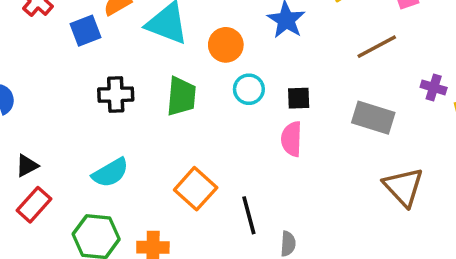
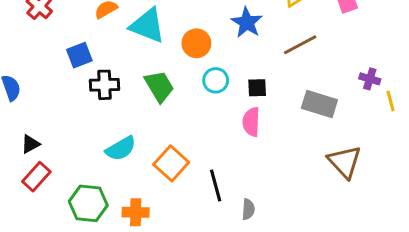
blue square: (85, 31) -> (79, 55), moved
brown line: (377, 47) -> (300, 45), moved
green trapezoid: (181, 96) -> (159, 86), turned -36
cyan semicircle: (110, 173) -> (121, 149), moved

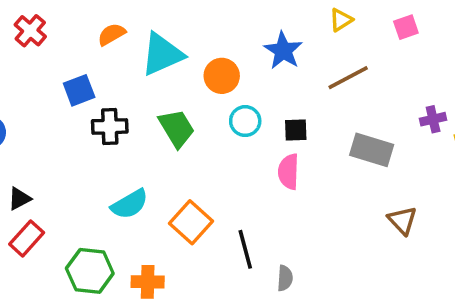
cyan triangle: (147, 26) -> (162, 54), turned -45
purple cross: (370, 79) -> (433, 119), turned -30
brown triangle: (345, 162) -> (402, 220), size x0.7

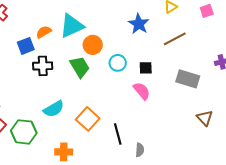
orange semicircle: (112, 34) -> (44, 32), moved
orange circle: (222, 76) -> (93, 45), moved
pink semicircle: (289, 172) -> (142, 91), turned 138
green hexagon: (90, 271) -> (24, 132), moved

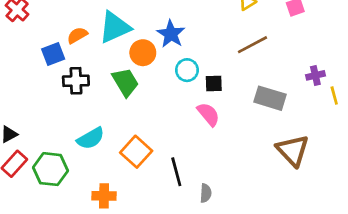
blue star: (139, 24) -> (171, 34), moved
cyan circle: (118, 63) -> (187, 70), moved
brown triangle: (205, 118) -> (293, 150), size x1.5

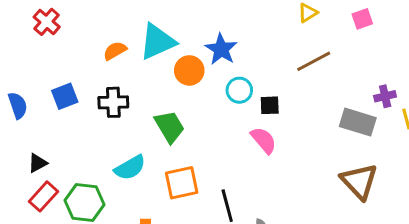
blue square: (53, 54) -> (65, 96), moved
green trapezoid: (125, 82) -> (170, 127), moved
gray rectangle: (270, 98) -> (358, 122), moved
orange square: (136, 152) -> (182, 183), turned 36

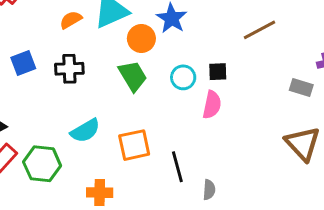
cyan circle: (239, 90) -> (183, 77), moved
gray rectangle: (358, 122) -> (301, 87), size x0.7
green trapezoid: (170, 127) -> (133, 76), moved
pink semicircle: (264, 140) -> (212, 105), turned 52

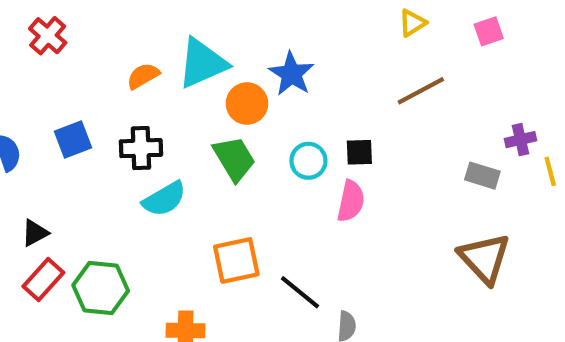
cyan semicircle: (85, 131) -> (164, 199), moved
black line: (177, 167) -> (300, 292), turned -36

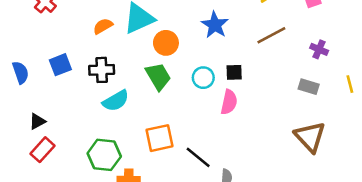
blue star: (291, 74) -> (215, 25), moved
purple cross: (521, 140) -> (319, 49), moved, turned 36
green hexagon: (101, 288) -> (104, 155), moved

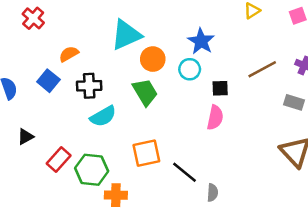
orange semicircle: (103, 26) -> (69, 54), moved
brown line: (271, 35) -> (262, 69), moved
blue square: (60, 65) -> (48, 81), turned -30
cyan circle: (203, 78) -> (190, 69), moved
red rectangle: (42, 150) -> (59, 160), moved

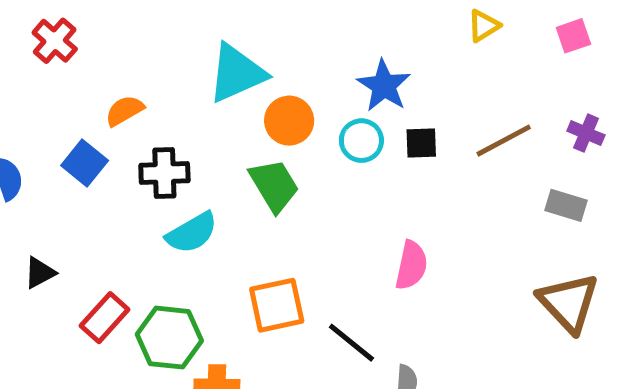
black square: (220, 88) -> (421, 143), moved
pink semicircle: (215, 118) -> (411, 265), moved

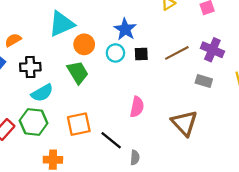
purple cross: (586, 133) -> (212, 50), size x1.5
brown triangle: (568, 303) -> (184, 123), moved
green hexagon: (169, 338) -> (34, 122), moved

